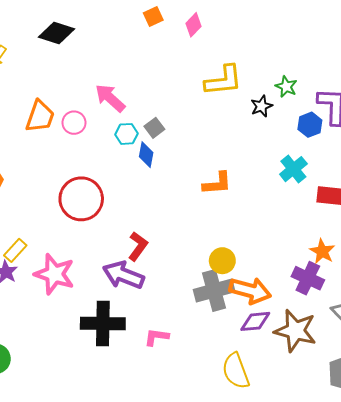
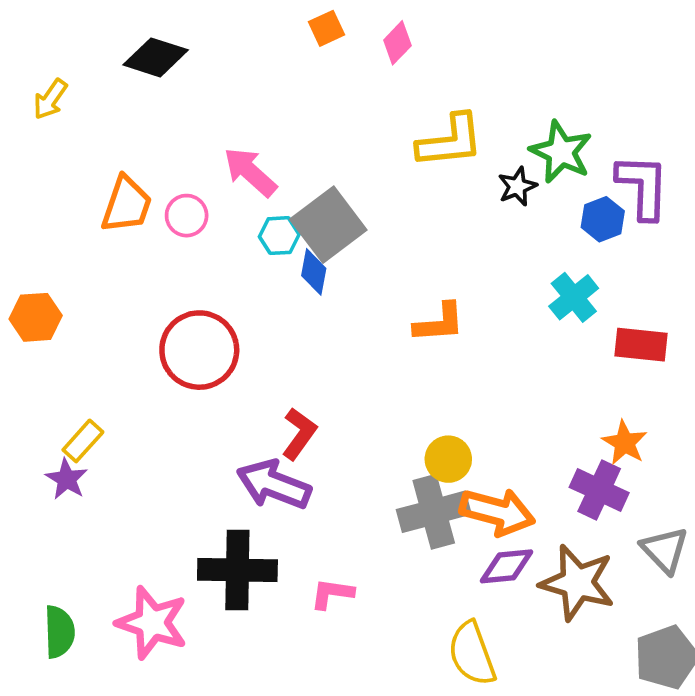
green star: (286, 87) -> (561, 152), size x1.6
gray square: (154, 128) -> (328, 225), size x2.0
pink star: (54, 274) -> (152, 623), moved

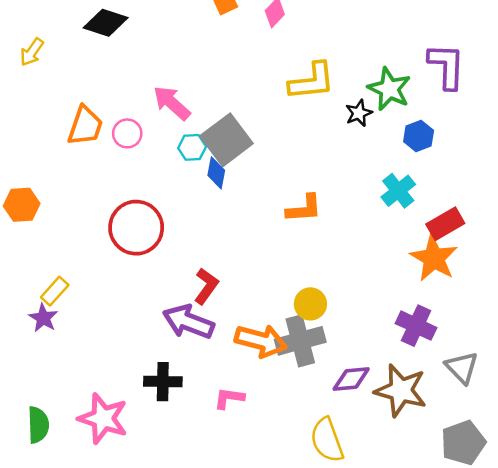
purple L-shape: (643, 186) -> (447, 66), moved
red rectangle: (641, 345) -> (445, 224), turned -36
orange star: (625, 443) -> (434, 258), moved, size x1.5
orange arrow: (497, 512) -> (261, 341), moved
black cross: (237, 570) -> (163, 382), size x0.7

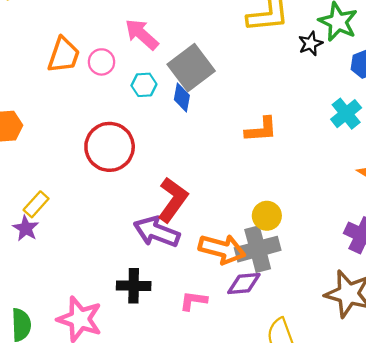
cyan hexagon: (192, 147) -> (144, 85), moved
red L-shape: (206, 286) -> (173, 200), size x1.4
purple diamond: (351, 379) -> (244, 284), moved

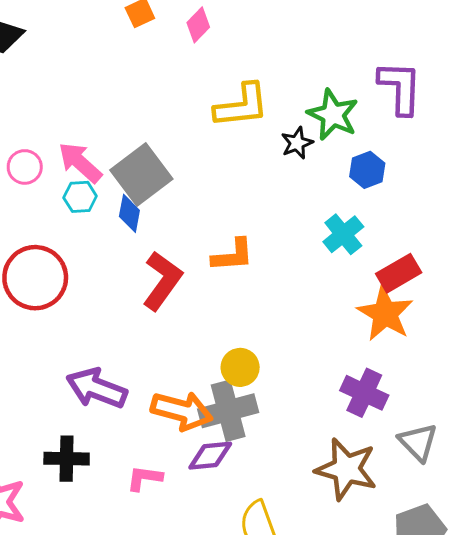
pink arrow: (142, 34) -> (80, 162), moved
red L-shape: (173, 200) -> (162, 281), moved

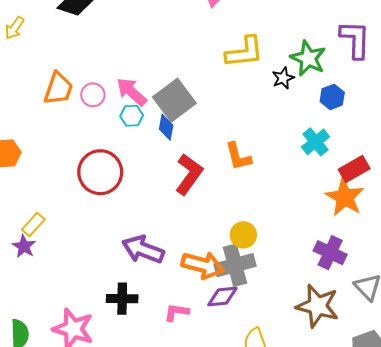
orange L-shape: (233, 255) -> (238, 156), turned 80

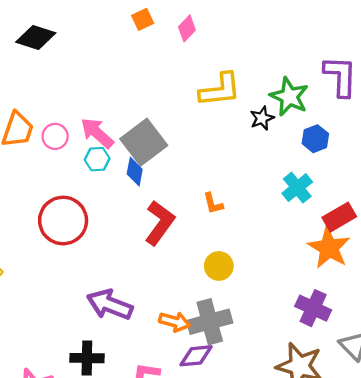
orange L-shape: (238, 156) -> (213, 203), size x0.7
yellow circle: (243, 235) -> (219, 266), moved
orange arrow: (203, 265) -> (174, 322), size x0.7

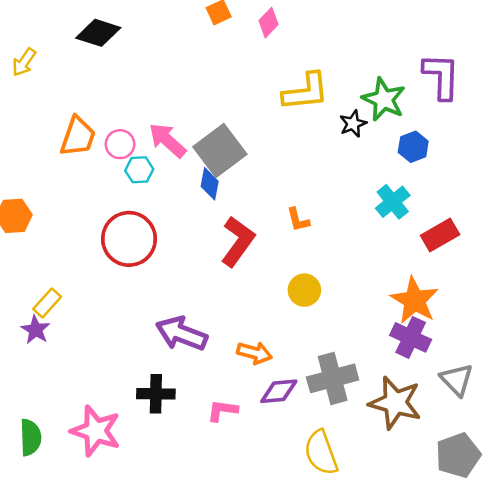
cyan hexagon: (97, 159) -> (139, 170), moved
orange star: (329, 248) -> (414, 300), moved
gray cross: (210, 322) -> (333, 378), moved

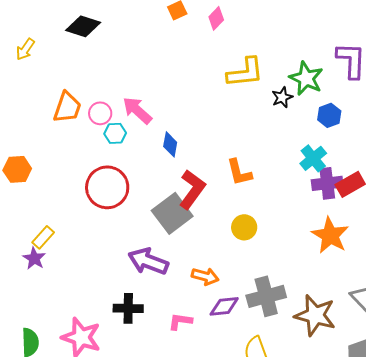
gray square: (220, 151) -> (172, 213), moved
orange L-shape: (298, 220) -> (239, 172), size x1.4
purple cross: (411, 337) -> (327, 183), moved, turned -32

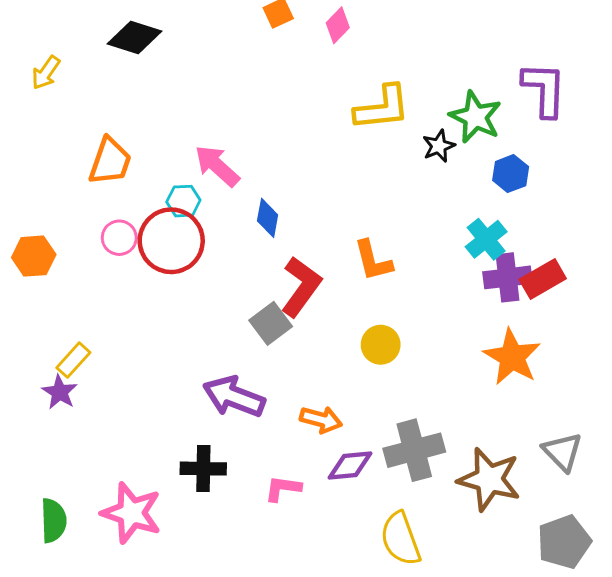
pink circle: (100, 113) -> (119, 238), moved
red circle: (107, 187) -> (171, 241), moved
gray square: (172, 213) -> (271, 323), size x0.7

